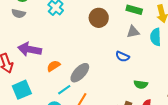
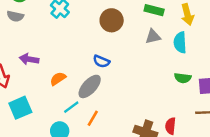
purple arrow: (30, 49) -> (29, 59), size x0.7
blue semicircle: (122, 57) -> (101, 61), moved
green semicircle: (141, 84) -> (183, 78), moved

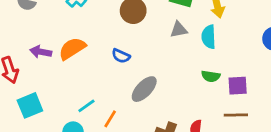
orange semicircle: (58, 79) -> (72, 49), moved, size x1.5
gray ellipse: (90, 86) -> (144, 89), moved

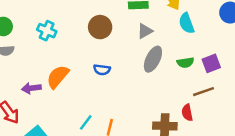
cyan semicircle: (209, 37) -> (187, 23), moved
gray ellipse: (144, 89) -> (153, 59), moved
brown line: (236, 115) -> (203, 92), moved

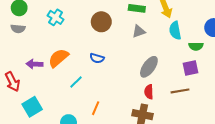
gray ellipse: (153, 59) -> (149, 67), moved
green semicircle: (185, 63) -> (196, 46), moved
red semicircle: (187, 113) -> (149, 92), moved
cyan line: (86, 122) -> (76, 82), moved

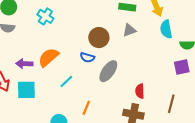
brown circle: (101, 22) -> (99, 38), moved
gray ellipse: (149, 67) -> (108, 71), moved
brown line: (180, 91) -> (171, 104), moved, turned -66
cyan square: (32, 107) -> (26, 90), moved, turned 30

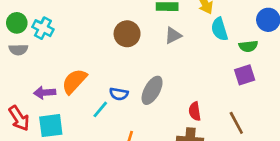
cyan cross: (45, 16) -> (43, 28), moved
brown circle: (99, 38) -> (127, 34), moved
blue semicircle: (87, 57) -> (119, 94), moved
brown line: (171, 104) -> (236, 123), turned -36

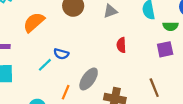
orange semicircle: (74, 81) -> (34, 22), moved
gray ellipse: (152, 90) -> (89, 79), moved
red semicircle: (195, 111) -> (121, 45), moved

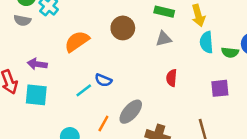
green semicircle: (170, 26) -> (230, 52), moved

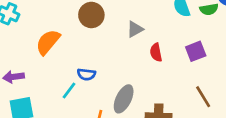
gray triangle: (164, 39) -> (135, 29), moved
purple square: (220, 88) -> (196, 51), moved

